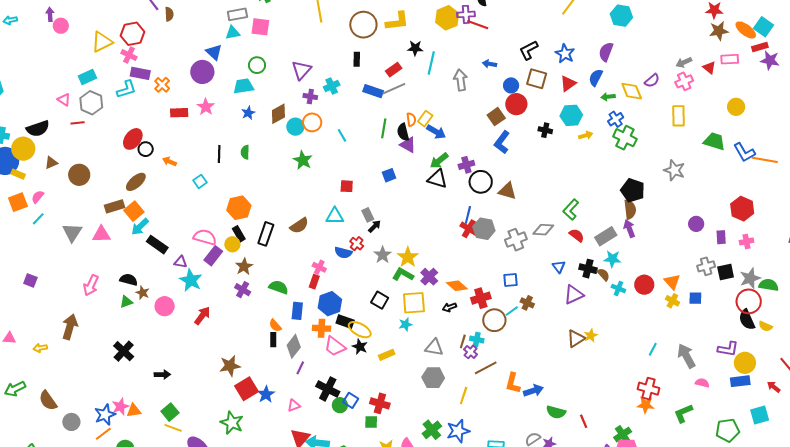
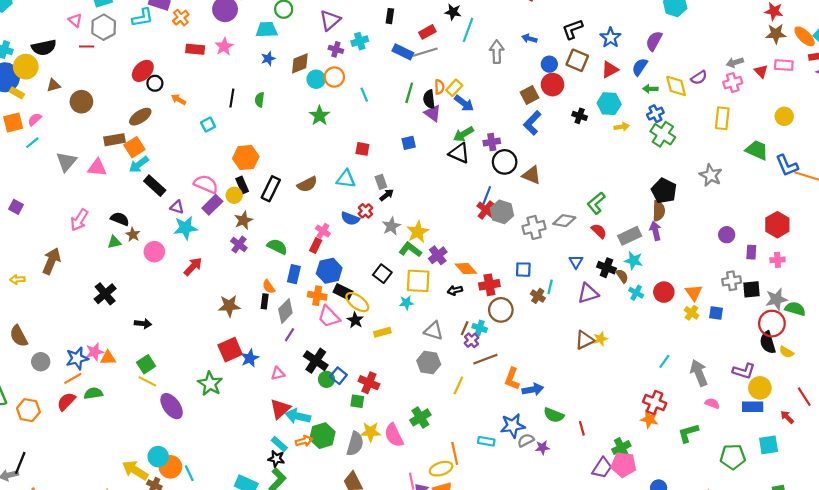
cyan star: (191, 280) -> (185, 228), turned 30
cyan line: (512, 311) -> (550, 287), moved, turned -48
brown star: (230, 366) -> (229, 306), moved
blue star: (458, 431) -> (513, 426), moved

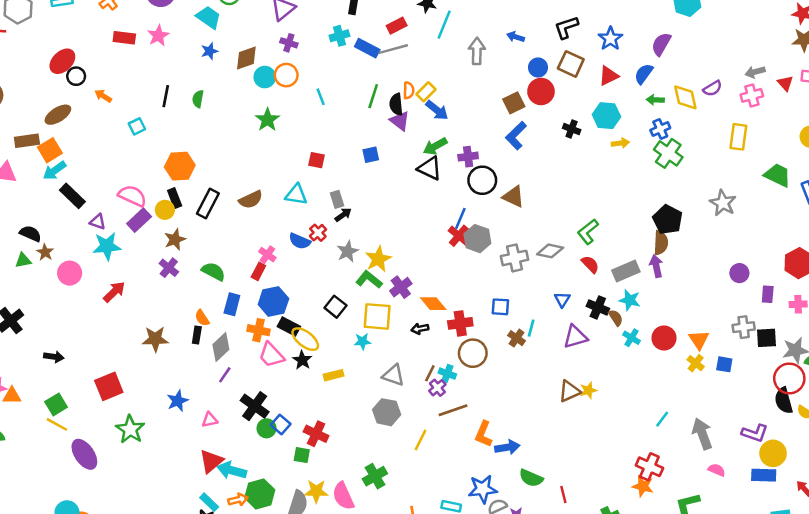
cyan trapezoid: (267, 30) -> (209, 17), turned 35
cyan cross: (360, 41) -> (339, 36), moved
red square: (230, 350) -> (109, 386), moved

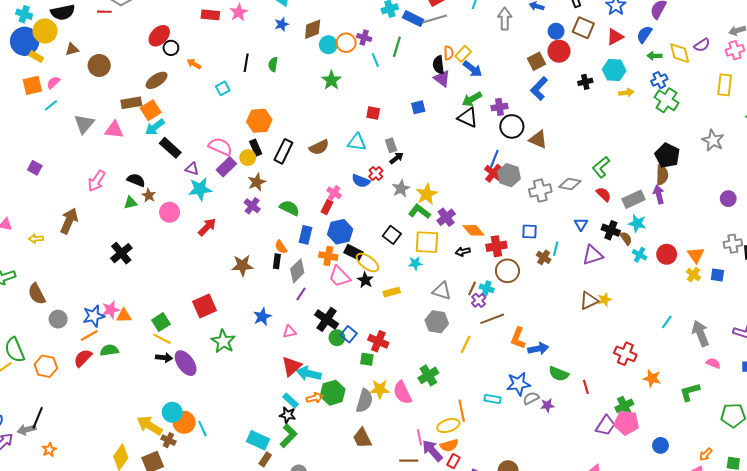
purple cross: (289, 43) -> (364, 38), moved
green line: (373, 96) -> (397, 47), moved
black cross: (572, 129) -> (585, 82), turned -32
black arrow: (54, 357) -> (164, 358), moved
red cross: (649, 467) -> (625, 354), moved

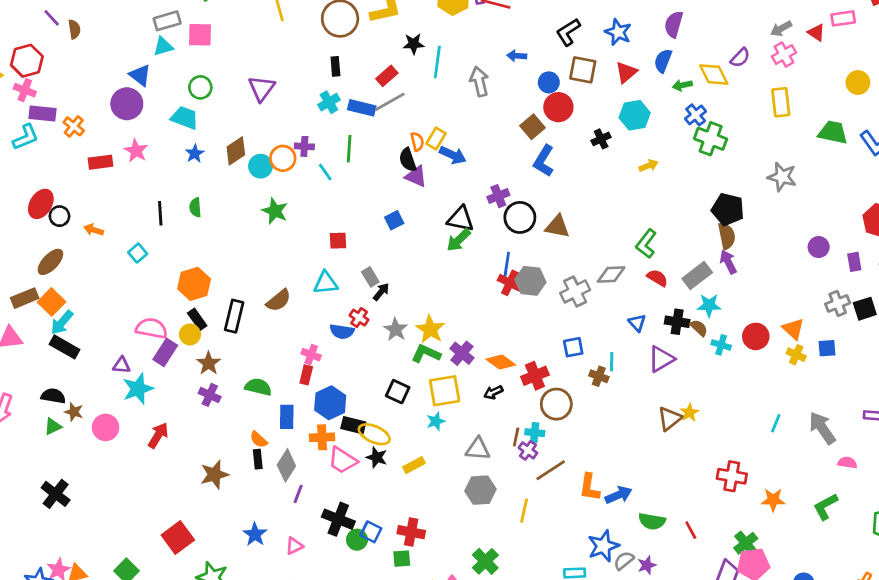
yellow arrow: (626, 93) -> (649, 166), moved
green arrow: (472, 99) -> (458, 240), moved
black rectangle: (170, 148) -> (65, 347), moved

